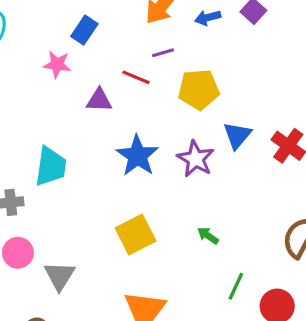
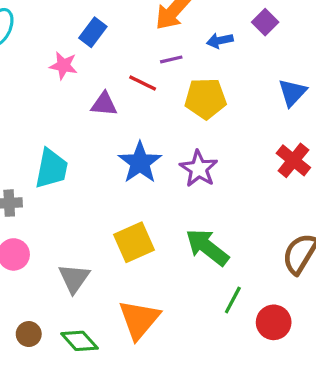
blue arrow: (208, 18) -> (220, 41), moved
blue triangle: (237, 135) -> (292, 93), moved
green arrow: (208, 236) -> (207, 247), size x2.0
gray triangle: (60, 276) -> (74, 278), moved

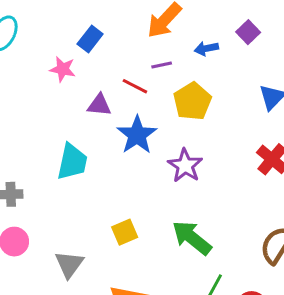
yellow pentagon: (206, 98) -> (192, 101), turned -30
blue star: (140, 162) -> (137, 135), moved
cyan trapezoid: (51, 169) -> (72, 162), moved
yellow square: (134, 242) -> (125, 232), size x0.7

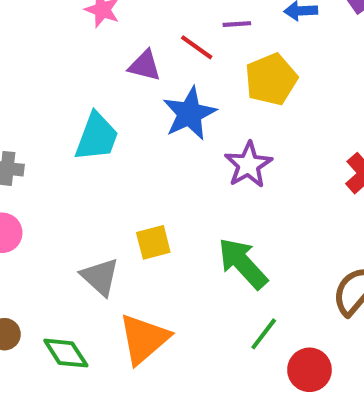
gray triangle: (69, 264) -> (100, 277), moved, turned -32

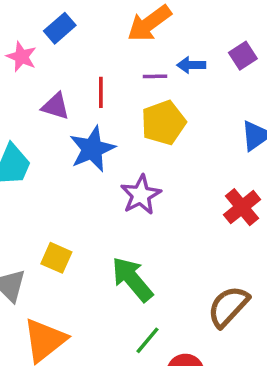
purple line: (237, 24) -> (155, 76), moved
red line: (197, 47) -> (101, 92), turned 52
yellow square: (153, 242) -> (56, 258), turned 36

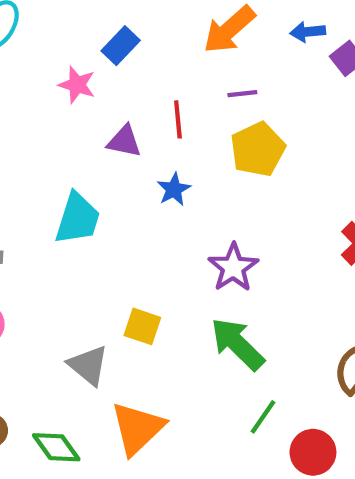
blue arrow: (191, 65) -> (308, 32), moved
blue star: (92, 149) -> (174, 189), size x0.6
purple star: (141, 195) -> (233, 267), moved

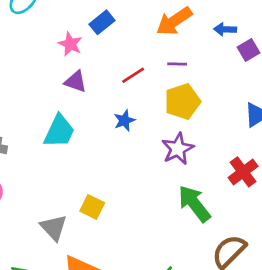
red line: (178, 119) -> (133, 75), turned 55
purple triangle: (124, 141) -> (76, 82), moved
purple star: (233, 267) -> (178, 149), moved
green arrow: (237, 344) -> (194, 204), moved

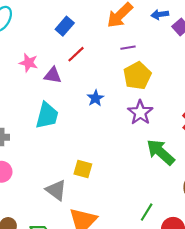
pink star: (70, 44) -> (29, 63), moved
red line: (133, 75) -> (76, 54), moved

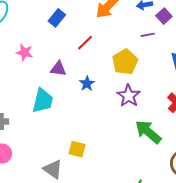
purple line: (128, 48) -> (148, 35), moved
red line: (76, 54) -> (85, 43), moved
purple triangle: (53, 75) -> (58, 69), moved

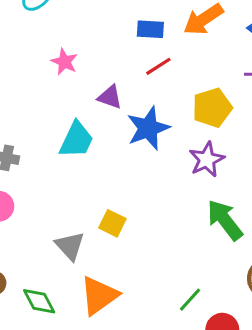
blue rectangle: (57, 18) -> (150, 29), moved, turned 42
blue star: (87, 84) -> (148, 128), size x1.8

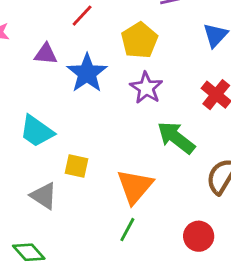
cyan trapezoid: (76, 140) -> (37, 131), moved, turned 114
orange triangle: (99, 296) -> (135, 186), moved
green line: (190, 300) -> (127, 230), moved

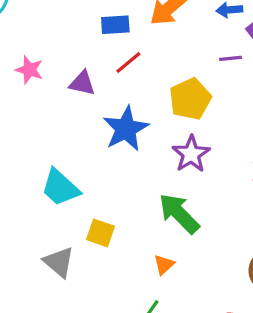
purple triangle: (46, 54) -> (82, 83), moved
green arrow: (176, 138) -> (179, 213), moved
orange triangle: (135, 186) -> (164, 265), size x0.5

